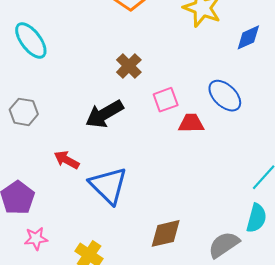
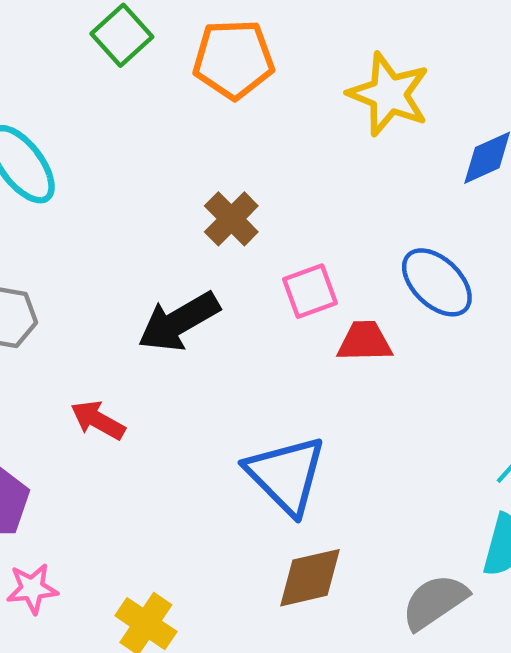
blue triangle: (108, 185) -> (286, 475), moved

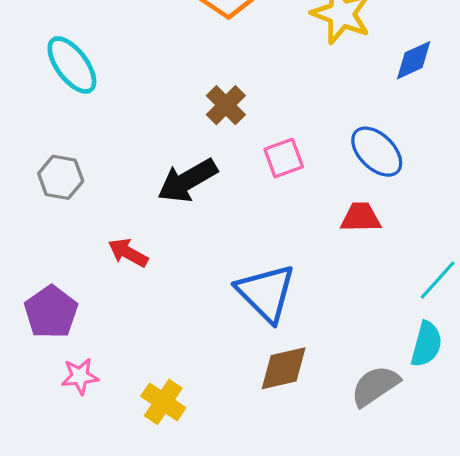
red trapezoid: (365, 341) -> (361, 217), moved

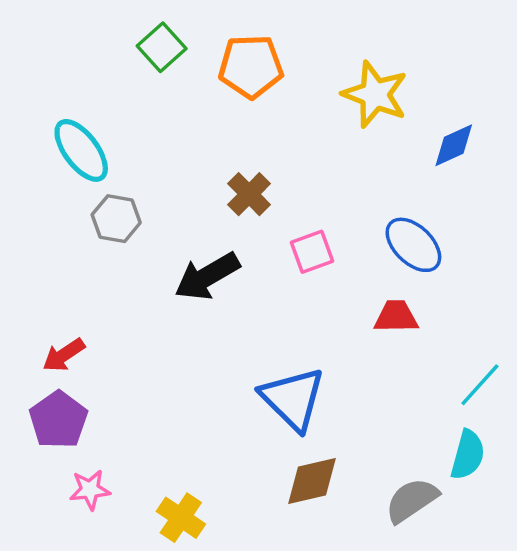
gray hexagon: (61, 177) -> (116, 219), moved
red arrow: (128, 253) -> (64, 355), moved, turned -63

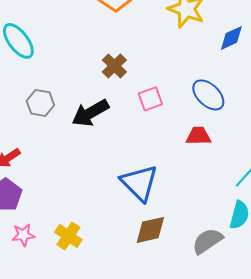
gray hexagon: (116, 219) -> (40, 103), moved
yellow cross: (181, 518) -> (68, 236), moved

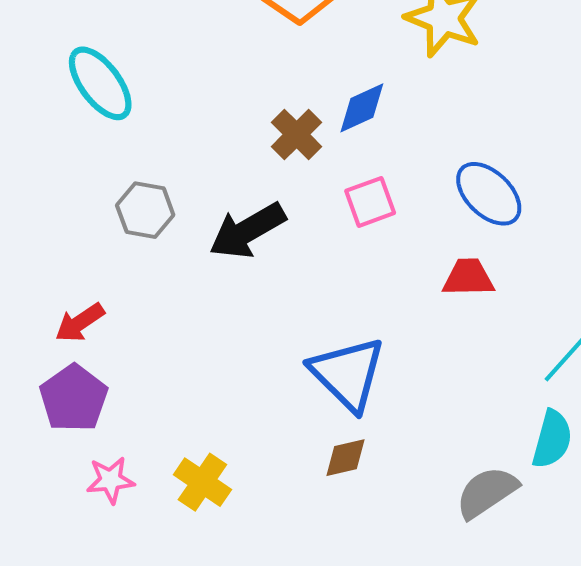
blue diamond: (231, 38) -> (362, 108), moved
brown diamond: (150, 230) -> (346, 458), moved, size x0.7

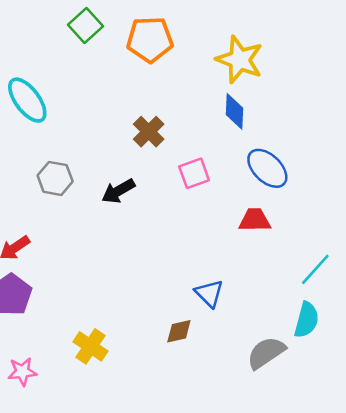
blue diamond: (362, 108) -> (234, 111), moved, turned -63
black arrow: (247, 231) -> (118, 191), size x0.7
blue triangle: (348, 374) -> (209, 293), moved, size x0.6
pink star: (110, 480) -> (22, 372), moved

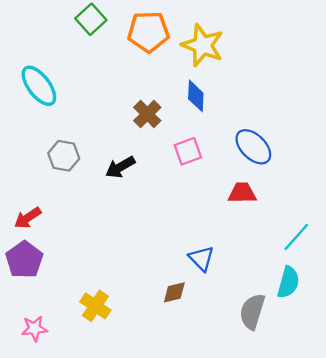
yellow star: (240, 60) -> (203, 45), moved
blue diamond: (234, 111) -> (196, 96), moved
gray semicircle: (266, 353) -> (252, 312), turned -39

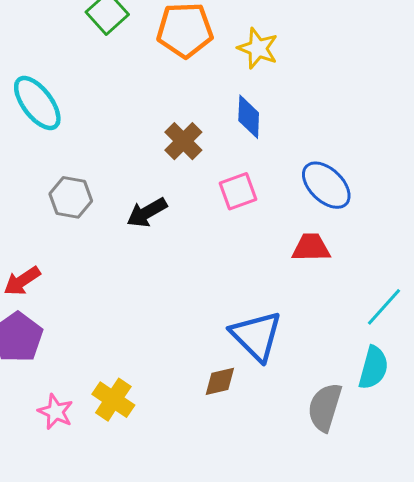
yellow star: (203, 45) -> (258, 48), size x0.7
blue triangle: (201, 258) -> (256, 336), size x1.5
pink star: (34, 328) -> (56, 412), moved, turned 30

